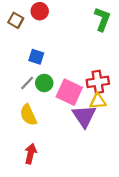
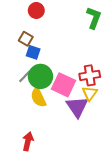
brown square: (16, 20) -> (26, 39), moved
green circle: (44, 83) -> (40, 76), size x1.5
yellow triangle: (98, 101) -> (90, 93), turned -49
yellow semicircle: (28, 115) -> (38, 97), moved

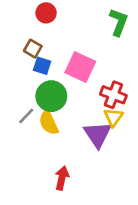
red cross: (90, 75) -> (113, 95), turned 30
gray line: (25, 76) -> (26, 116), moved
pink square: (64, 85) -> (80, 67), moved
red arrow: (28, 141) -> (62, 178), moved

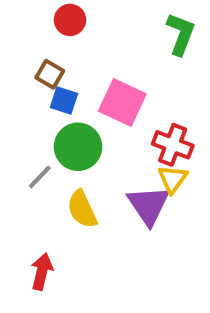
yellow semicircle: (49, 123) -> (82, 209), moved
red arrow: (62, 178) -> (42, 272), moved

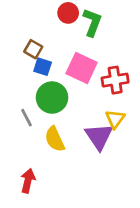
red circle: (70, 20) -> (68, 13), moved
green L-shape: (181, 34) -> (92, 22), moved
red cross: (173, 145) -> (115, 80), moved, turned -30
gray line: (40, 177) -> (26, 118), turned -72

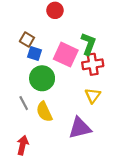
green L-shape: (92, 22) -> (88, 44), moved
gray line: (26, 118) -> (24, 103), moved
purple triangle: (99, 136) -> (80, 128), moved, turned 50

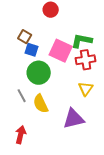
green L-shape: (88, 44) -> (82, 41), turned -100

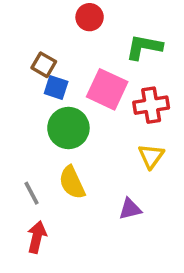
green L-shape: (82, 41) -> (144, 47), moved
gray line: (22, 96) -> (31, 193), moved
purple triangle: (74, 119) -> (130, 209), size x0.6

